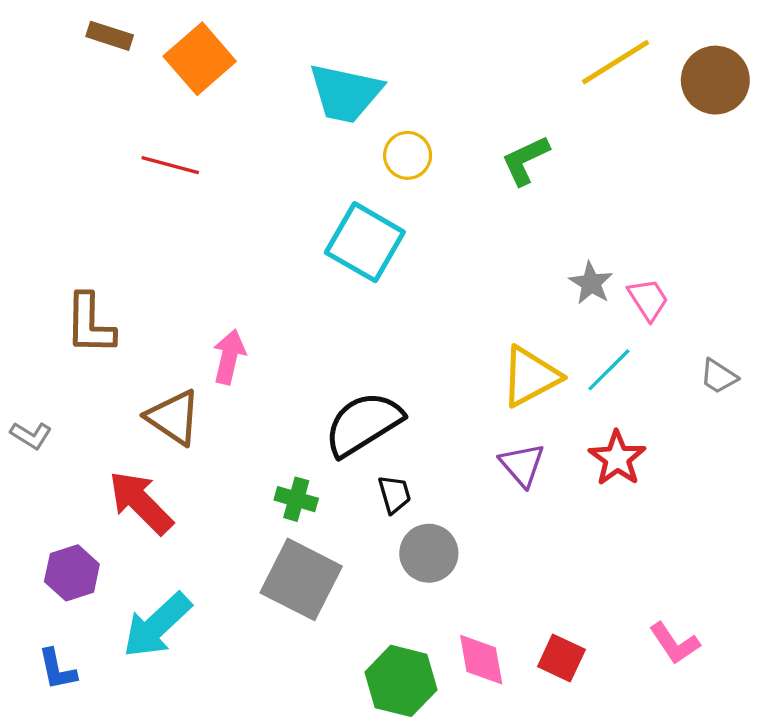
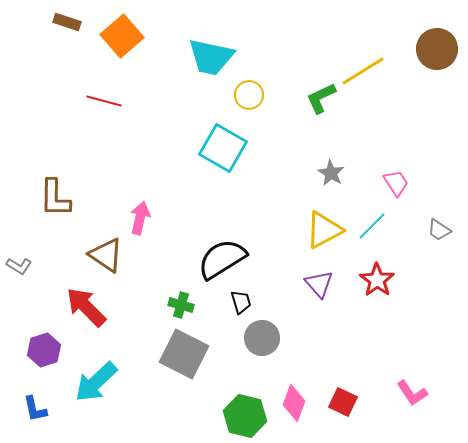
yellow line: (615, 62) -> (363, 71), moved
gray star: (591, 283) -> (331, 173), moved
pink diamond: (481, 660) -> (294, 403), turned 30

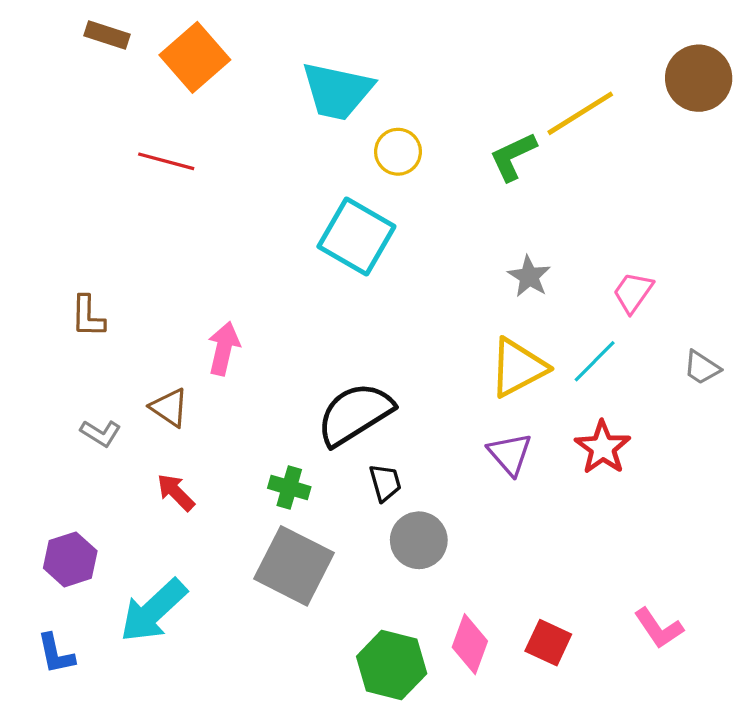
pink trapezoid: (396, 183) -> (633, 292), turned -112
brown L-shape: (55, 198) -> (88, 316), size x0.7
brown triangle: (106, 255) -> (169, 408), size x0.7
gray L-shape: (19, 266) -> (101, 433), moved
red arrow: (86, 307) -> (176, 492), moved, size x0.6

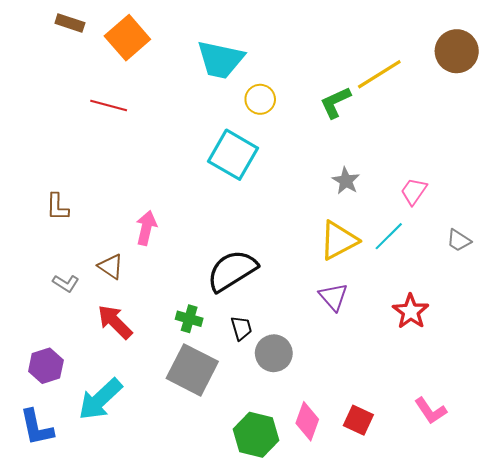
red star: (603, 448) -> (411, 311), moved
black trapezoid: (385, 483) -> (241, 328), moved
red arrow: (176, 492) -> (115, 322), size x1.4
blue L-shape: (56, 654) -> (37, 427), size x1.4

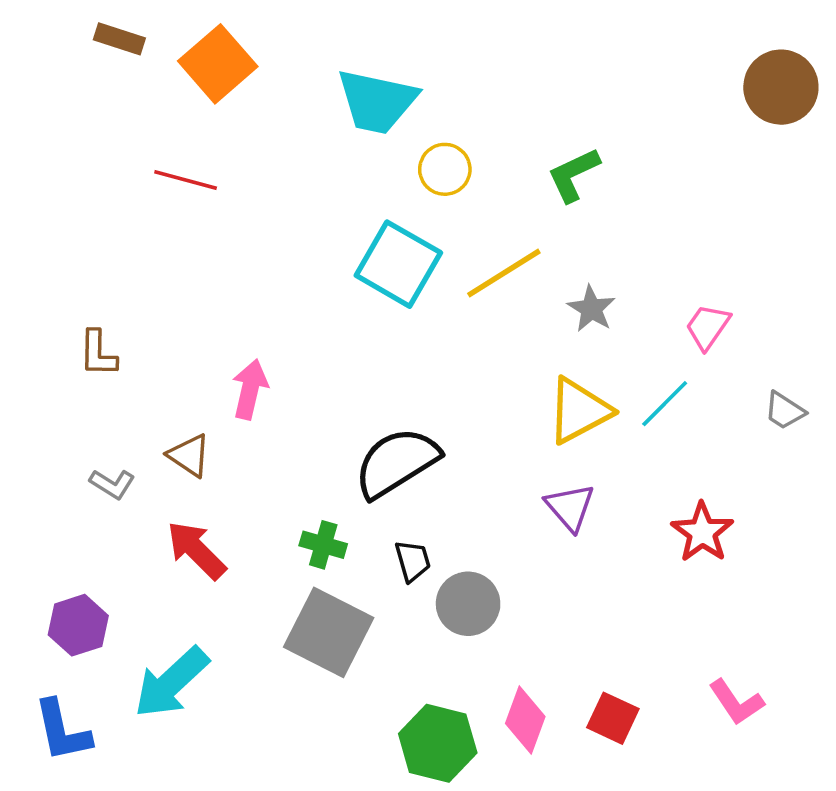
yellow line: (379, 74) -> (504, 273), moved

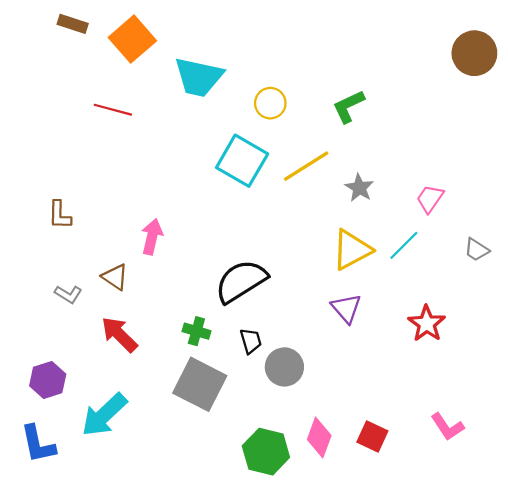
cyan trapezoid: (377, 101) -> (199, 77), moved

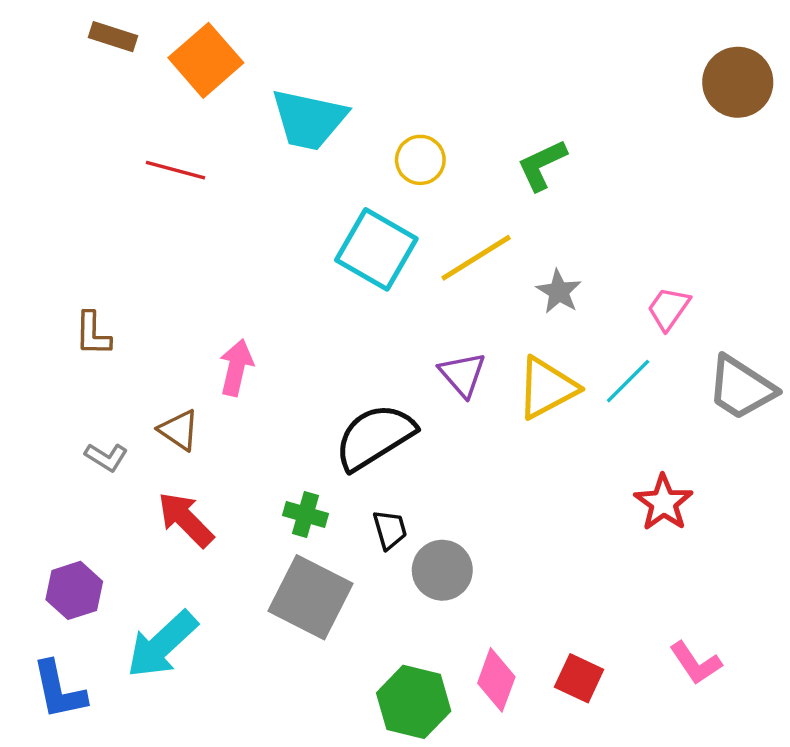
gray trapezoid: (477, 250) -> (741, 388), size x1.8
purple triangle: (346, 308) -> (463, 374), moved

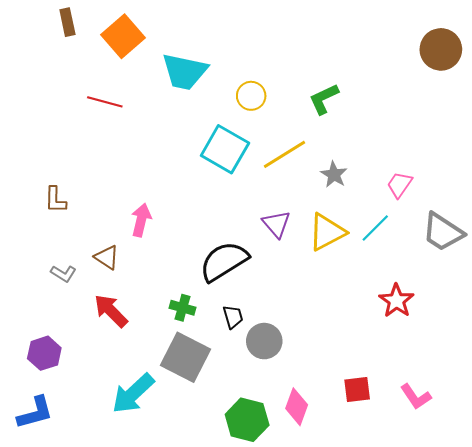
brown rectangle: (113, 37) -> (67, 22), turned 60
cyan arrow: (162, 644) -> (133, 394), moved
red square: (579, 678) -> (357, 390), moved, turned -32
blue L-shape: (59, 690) -> (35, 413), turned -93

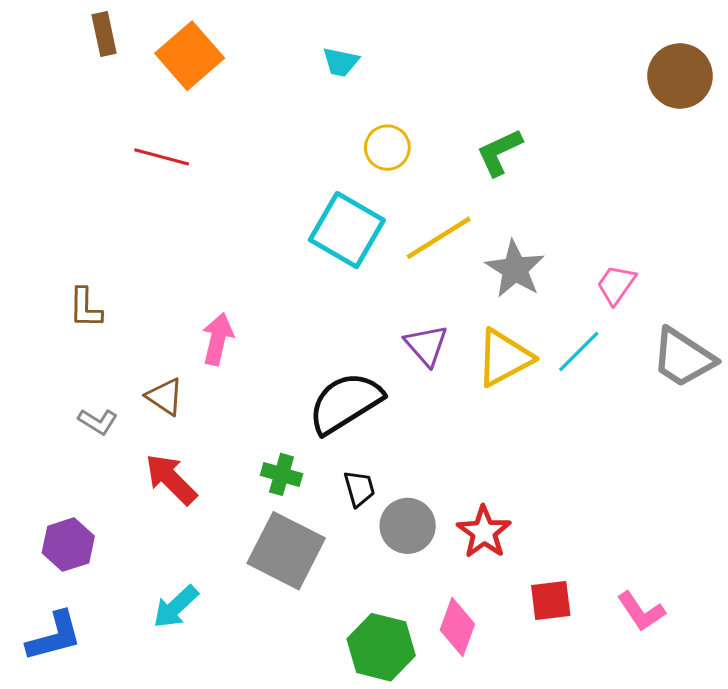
cyan trapezoid: (185, 72) -> (341, 62), moved, size x0.5
gray star: (334, 175) -> (515, 269), size x1.4
red star: (396, 301) -> (484, 532), moved
cyan arrow: (133, 394) -> (176, 607), moved, size x0.7

